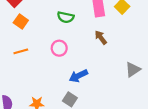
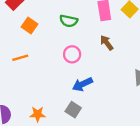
orange square: (21, 22) -> (29, 26), moved
pink circle: (59, 48) -> (72, 54), moved

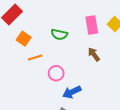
pink circle: (72, 54) -> (56, 73), moved
orange line: (20, 58) -> (35, 58), moved

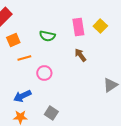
orange square: (24, 39) -> (13, 40), turned 32
blue arrow: (72, 92) -> (22, 96), moved

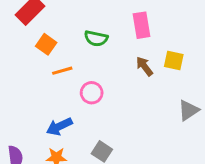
yellow square: (100, 26) -> (174, 60), moved, turned -32
orange square: (13, 40) -> (46, 44), turned -32

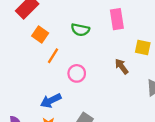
brown arrow: (144, 66) -> (122, 66), moved
orange line: (62, 71) -> (53, 56), turned -42

